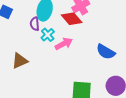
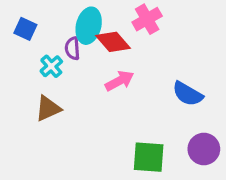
red diamond: (72, 19) -> (113, 42), moved
cyan cross: (48, 35) -> (51, 66), moved

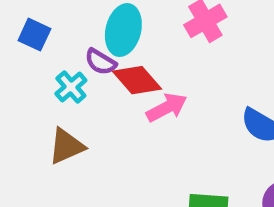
red diamond: (113, 42) -> (137, 80), moved
purple semicircle: (72, 48) -> (101, 62), turned -55

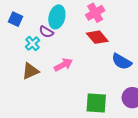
red diamond: (137, 80) -> (97, 37), moved
pink arrow: (167, 107) -> (63, 65), moved

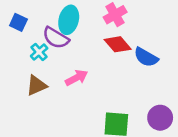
purple semicircle: (46, 32) -> (56, 38), size x1.5
blue semicircle: (122, 62) -> (146, 57), moved

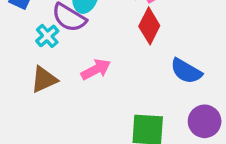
red diamond: (118, 44) -> (149, 26), turned 68
blue semicircle: (146, 57) -> (186, 71), moved

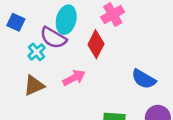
red diamond: (149, 26) -> (96, 44), moved

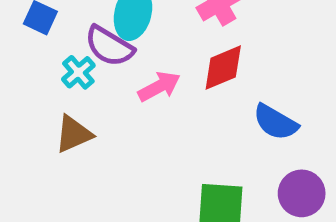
red diamond: (96, 44) -> (223, 68), moved, turned 40
pink arrow: (74, 78) -> (159, 87), moved

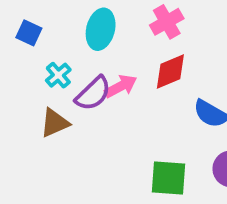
purple semicircle: (109, 46) -> (93, 93), moved, turned -75

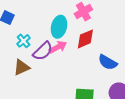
cyan ellipse: (101, 29) -> (59, 27), moved

